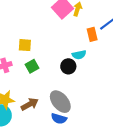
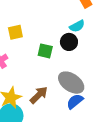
green square: (32, 66) -> (45, 51), moved, turned -32
blue semicircle: (59, 119) -> (75, 101), turned 140

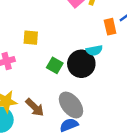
black circle: (69, 42) -> (81, 64), size x1.5
brown arrow: (39, 95) -> (35, 107), turned 72

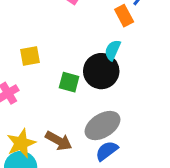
cyan semicircle: (94, 50) -> (113, 50), turned 140
gray ellipse: (71, 105) -> (102, 126), turned -68

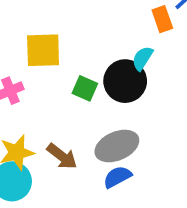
yellow square: (30, 56) -> (43, 50), size x1.5

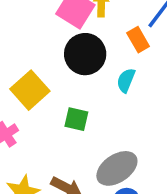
yellow square: (43, 50) -> (30, 90), turned -30
black circle: (125, 81) -> (85, 54), moved

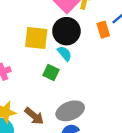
cyan semicircle: (126, 80) -> (65, 54), moved, turned 105
yellow square: (30, 90) -> (36, 38), moved, turned 35

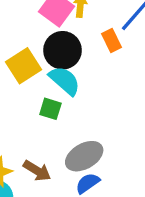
yellow square: (36, 38) -> (23, 66), turned -30
cyan semicircle: (65, 54) -> (65, 81), size x1.5

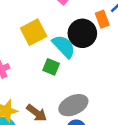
black circle: (63, 50) -> (82, 33), moved

